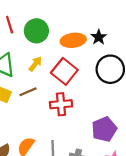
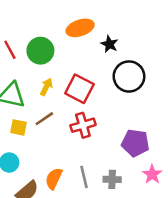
orange ellipse: (73, 40) -> (80, 28), moved
purple pentagon: (104, 129) -> (135, 143), turned -30

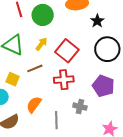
yellow square: (19, 127) -> (13, 79), moved
purple pentagon: (135, 143) -> (103, 86), moved
orange semicircle: (54, 179) -> (34, 105), moved
gray cross: (112, 179) -> (80, 107), moved

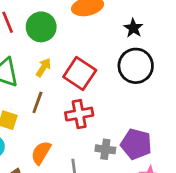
black star: (97, 21) -> (133, 28), moved
brown line: (35, 68) -> (37, 102), turned -42
purple pentagon: (103, 86) -> (136, 144), moved

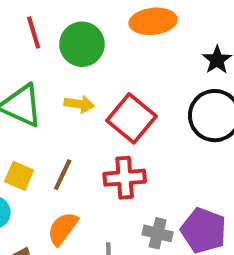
yellow arrow: (43, 67) -> (79, 104), turned 60
brown line: (37, 102) -> (63, 175), moved

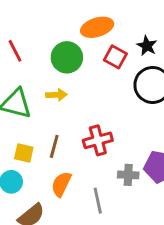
green circle: (82, 44) -> (67, 57), moved
red square: (131, 118) -> (115, 57), moved, size x0.7

